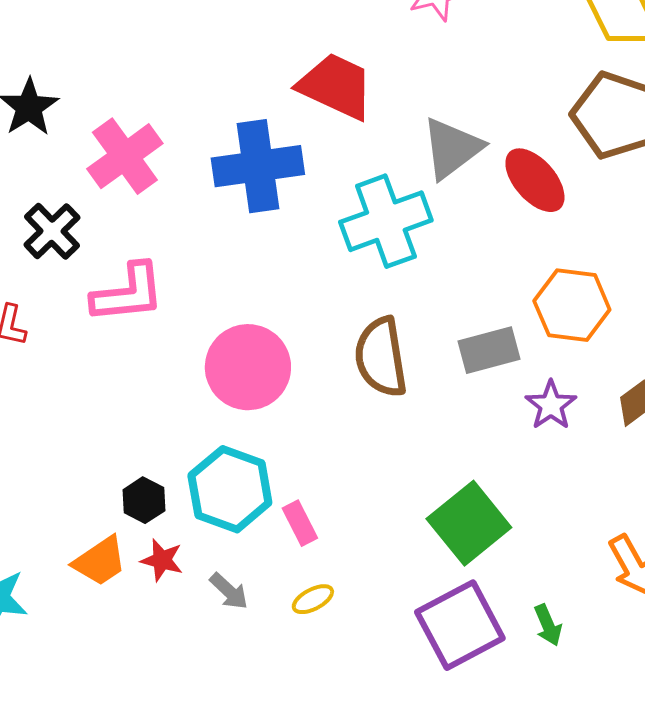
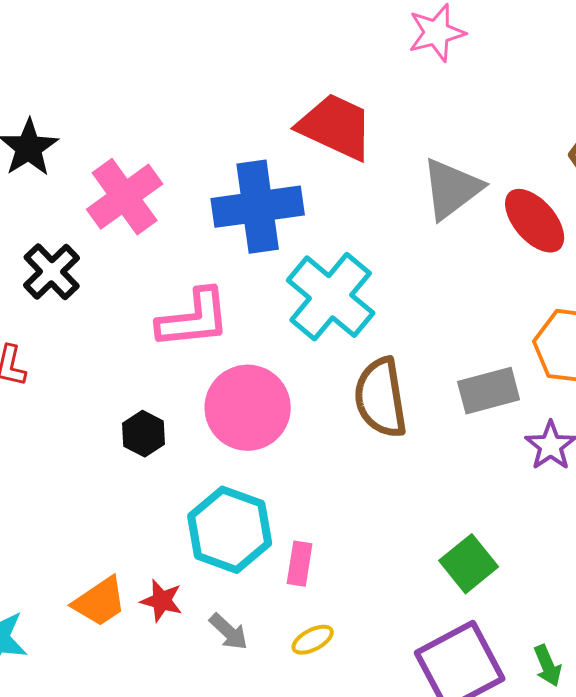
cyan cross: (386, 221) -> (331, 297), moved, turned -30
pink L-shape: (128, 293) -> (194, 319), moved
black hexagon: (144, 500) -> (144, 434), moved
pink rectangle: (300, 523) -> (300, 564), turned 36
green square: (469, 523) -> (469, 564), size x0.7

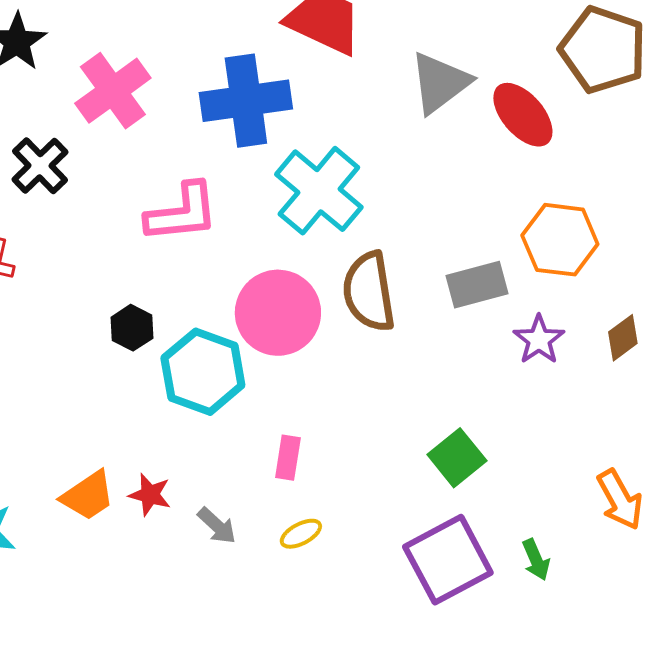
pink circle: (248, 408) -> (278, 313), moved
cyan hexagon: (230, 530) -> (203, 372), moved

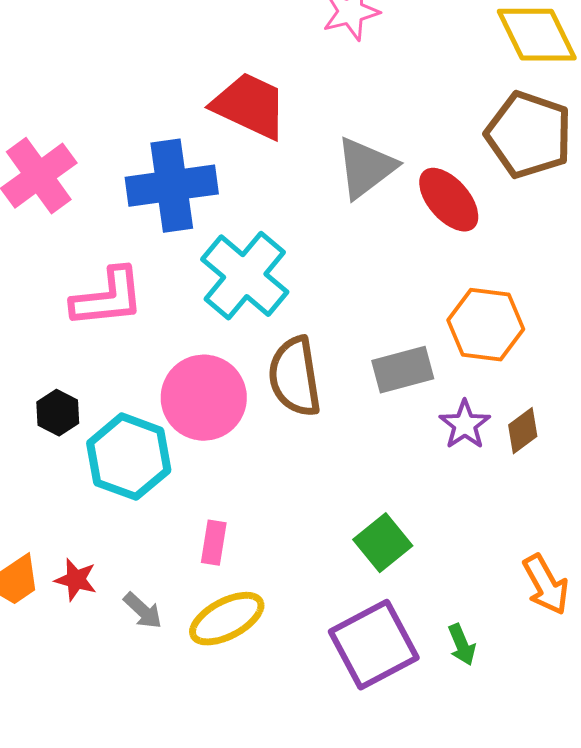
brown diamond: (623, 338) -> (523, 431), moved
yellow ellipse: (301, 534) -> (227, 619), size x1.8

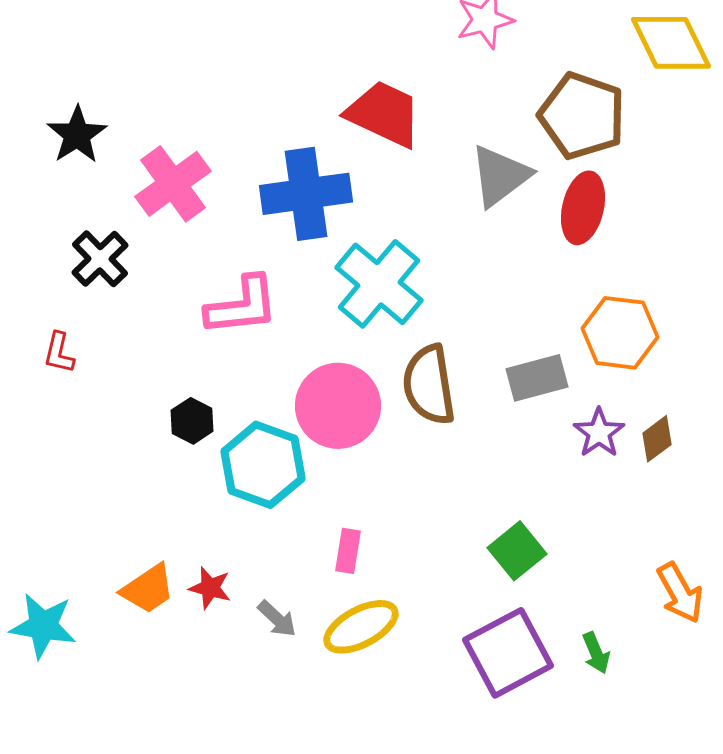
brown pentagon: (529, 135) -> (582, 116), moved
red ellipse: (449, 200) -> (583, 208), turned 54

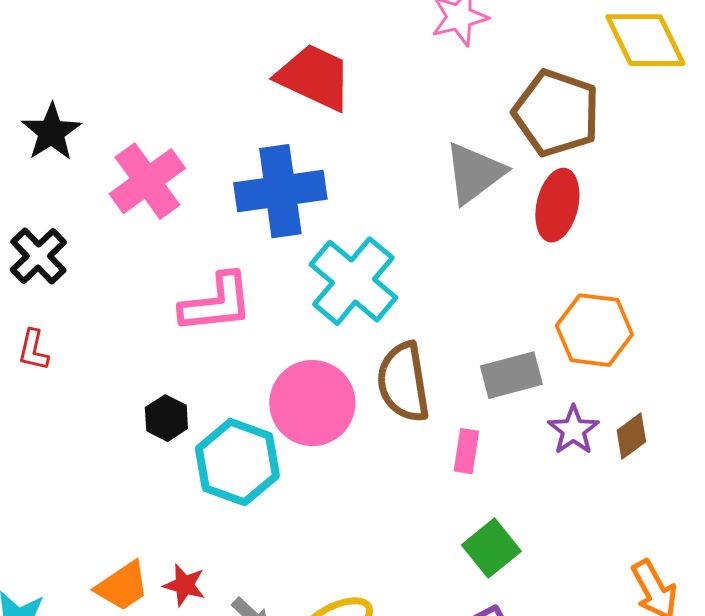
red trapezoid: (384, 114) -> (314, 77), moved
black cross: (100, 259) -> (38, 256), moved
pink rectangle: (348, 551) -> (466, 451), moved

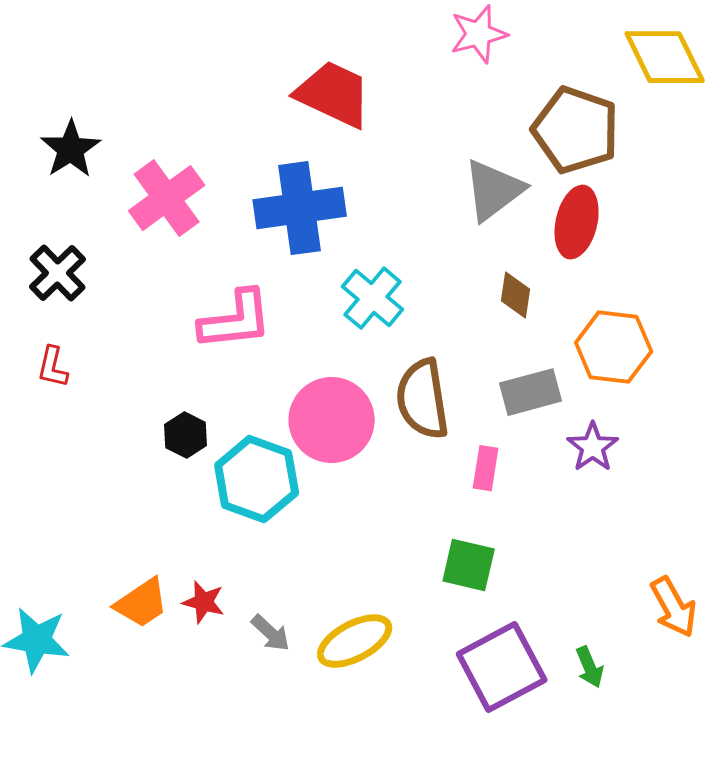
cyan cross: (353, 281) -> (373, 298), size x0.7
brown diamond: (631, 436) -> (516, 295), moved, turned -45
green square: (491, 548) -> (469, 565), moved, turned -38

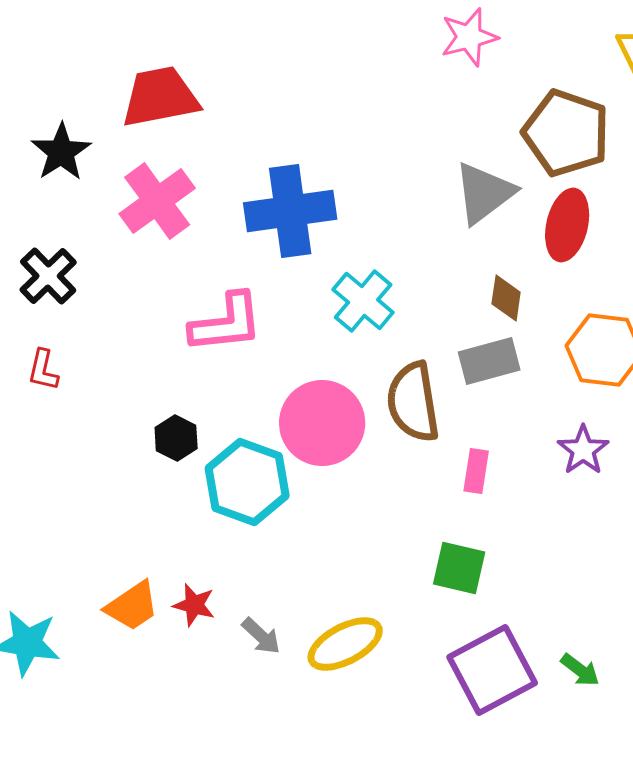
red trapezoid: (334, 94) -> (160, 97), moved, turned -36
gray rectangle: (531, 392) -> (489, 361), moved
green arrow: (590, 667) -> (580, 670), turned -30

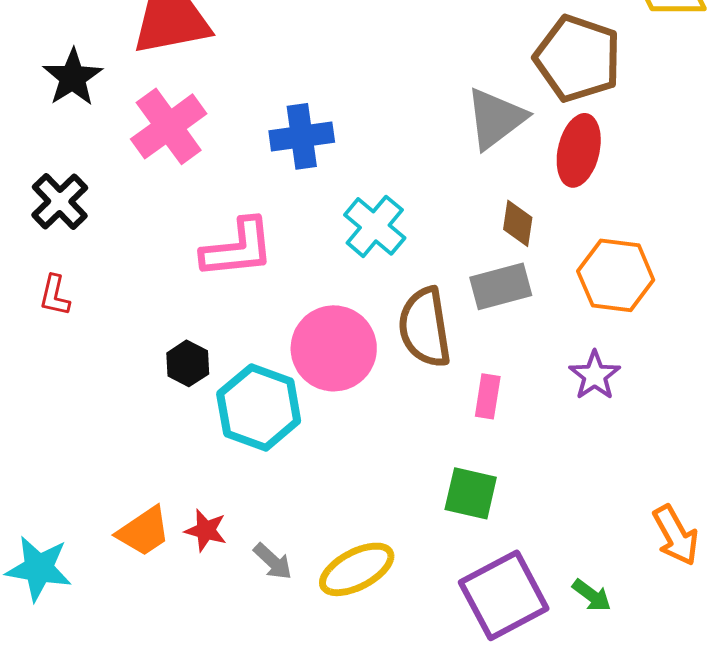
blue cross: (290, 211) -> (302, 136), size x0.7

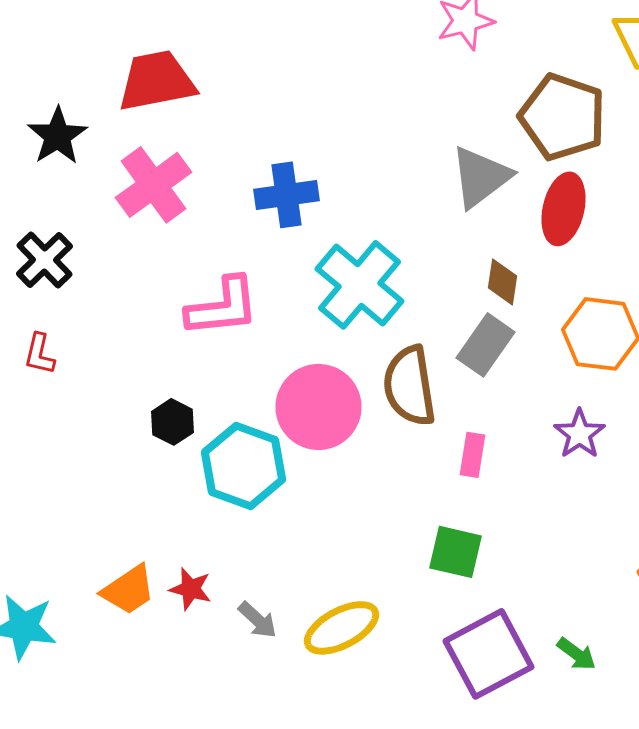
cyan cross: (375, 226) -> (360, 285), size x1.4
gray rectangle: (501, 286) -> (486, 345), turned -40

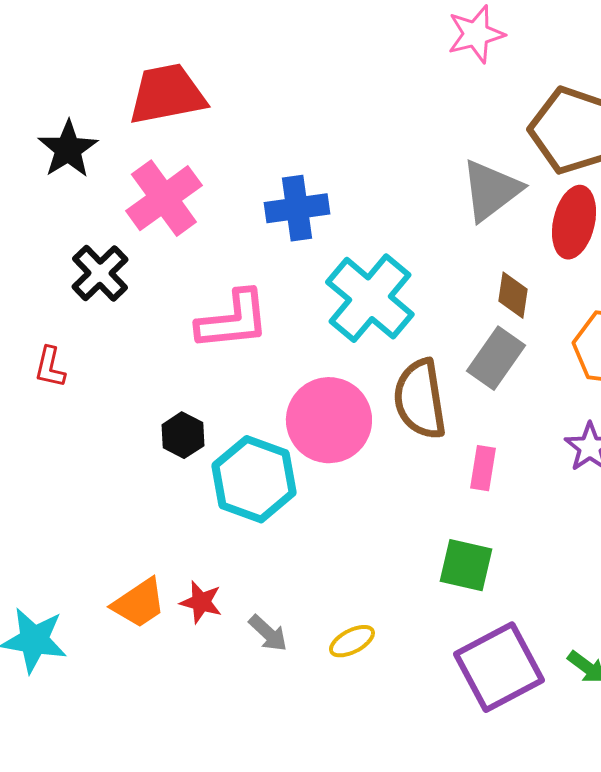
black cross: (44, 260) -> (100, 273), moved
yellow ellipse: (342, 628) -> (352, 641), size x0.6

